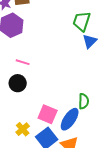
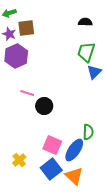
black circle: (18, 83) -> (44, 106), moved
yellow cross: (23, 129) -> (19, 160), moved

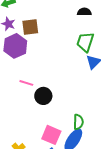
brown square: (26, 28) -> (30, 27), moved
green semicircle: (88, 132) -> (78, 122), moved

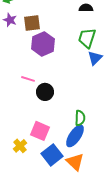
purple hexagon: (15, 46) -> (43, 44), moved
pink square: (51, 135) -> (40, 131), moved

